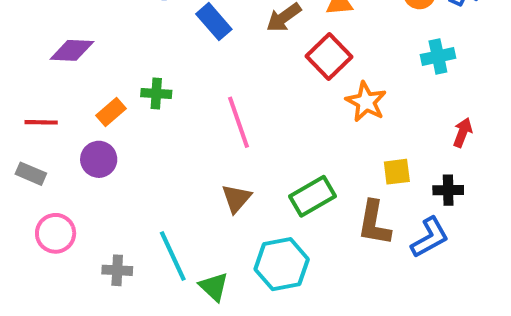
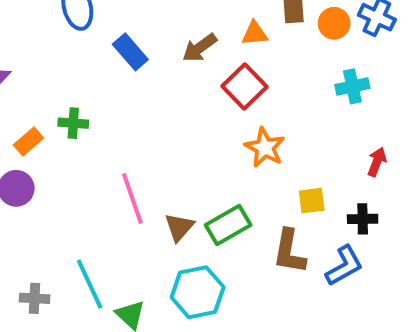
orange star: (366, 102) -> (265, 148), moved
pink line: (238, 122) -> (132, 199), moved
brown triangle: (236, 198) -> (179, 227), moved

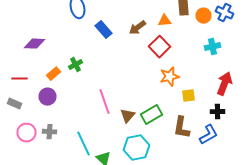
green cross: (73, 123) -> (76, 65), turned -32
orange star: (265, 148) -> (170, 77), turned 30
red arrow: (377, 162) -> (224, 84), size x1.6
yellow square: (312, 201) -> (188, 96), moved
gray cross: (35, 298) -> (50, 132), moved

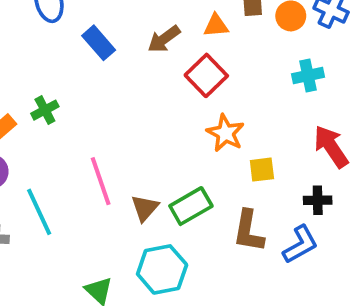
orange star: (170, 77) -> (225, 133), turned -30
red arrow: (224, 84) -> (331, 147), turned -55
cyan line: (84, 144) -> (39, 212), moved

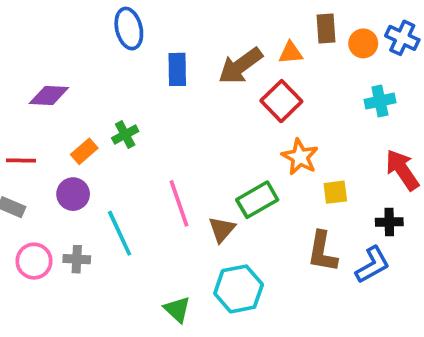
brown arrow: (164, 39) -> (240, 66), size x1.4
blue rectangle: (99, 43) -> (177, 69), turned 40
green rectangle: (191, 206) -> (257, 200), moved

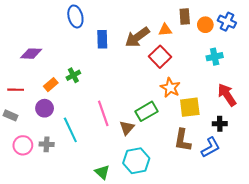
yellow square: (335, 192) -> (190, 107), size x1.5

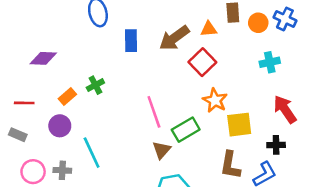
pink line: (103, 113) -> (154, 112), moved

